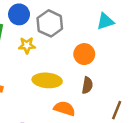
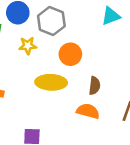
orange circle: (84, 54) -> (70, 54), moved
orange semicircle: (64, 108) -> (88, 111), moved

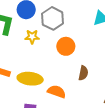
yellow ellipse: (51, 82) -> (30, 79), moved
orange semicircle: (88, 111) -> (57, 92), moved

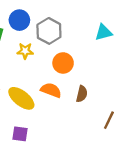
yellow ellipse: (30, 79) -> (21, 98), turned 30
orange semicircle: (57, 92) -> (51, 90), moved

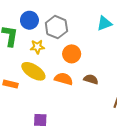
brown semicircle: (82, 94) -> (91, 79), turned -80
yellow ellipse: (21, 98) -> (33, 71), moved

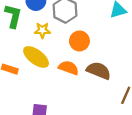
brown semicircle: (91, 79) -> (99, 71), size x1.5

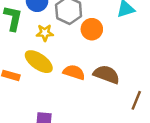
orange circle: (79, 41) -> (92, 29), moved

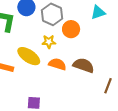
yellow star: (45, 33) -> (49, 42), moved

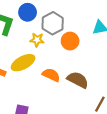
yellow star: (49, 42) -> (37, 40), moved
yellow ellipse: (29, 56) -> (23, 63), turned -70

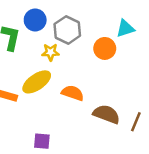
orange circle: (70, 41) -> (105, 48), moved
brown semicircle: (78, 80) -> (106, 114), moved

